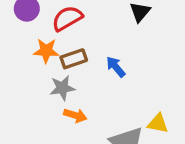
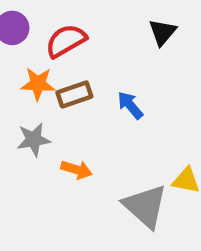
gray star: (62, 88) -> (34, 140), moved

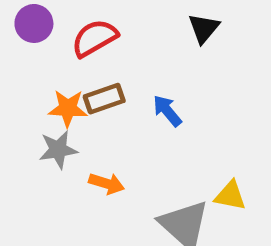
orange star: (38, 84) -> (68, 108), moved

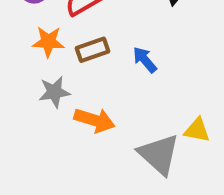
orange star: (68, 108) -> (48, 42), moved
orange arrow: (107, 184) -> (95, 120), size x1.4

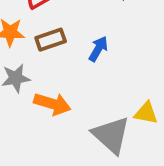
blue arrow: (145, 60) -> (98, 49), turned 70

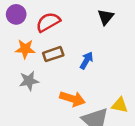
orange arrow: (52, 104) -> (72, 99), moved

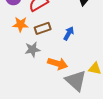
gray star: (29, 81) -> (33, 50), moved

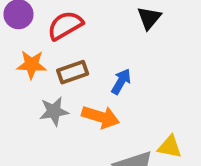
orange arrow: (58, 64) -> (101, 117), moved

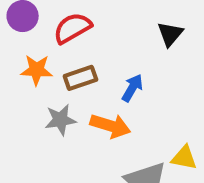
black triangle: (149, 18) -> (170, 34), moved

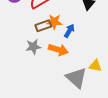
orange star: (37, 70) -> (54, 22), moved

